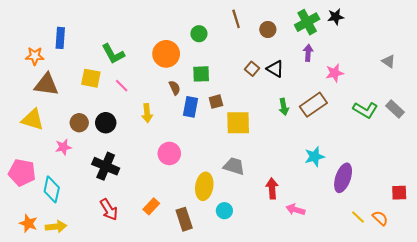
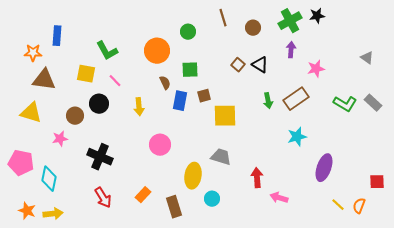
black circle: (106, 123) -> (99, 104), moved
cyan star: (314, 157) -> (297, 137), moved
orange semicircle: (380, 218) -> (359, 206), turned -112

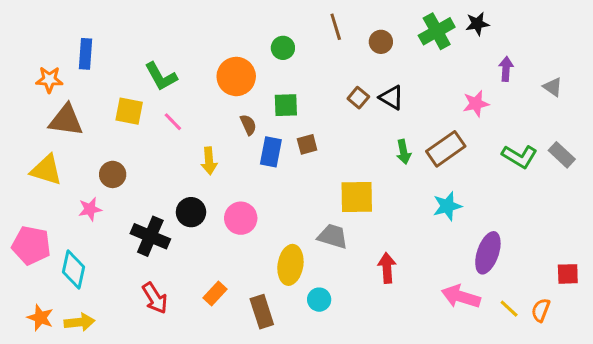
purple arrow: (291, 50) -> (506, 69), moved
black circle: (99, 104) -> (191, 212), moved
yellow square: (225, 116) -> (357, 197), moved
pink arrow: (279, 198) -> (461, 297), moved, size x1.4

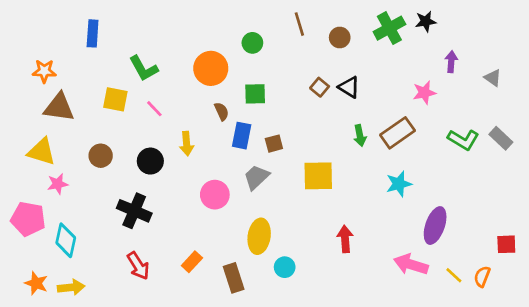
blue rectangle: (85, 54) -> (93, 33), moved
brown square: (307, 144) -> (274, 144), moved
pink star: (90, 209) -> (58, 184), moved
black circle: (191, 212) -> (150, 161), moved
gray trapezoid: (333, 236) -> (256, 177), moved, turned -60

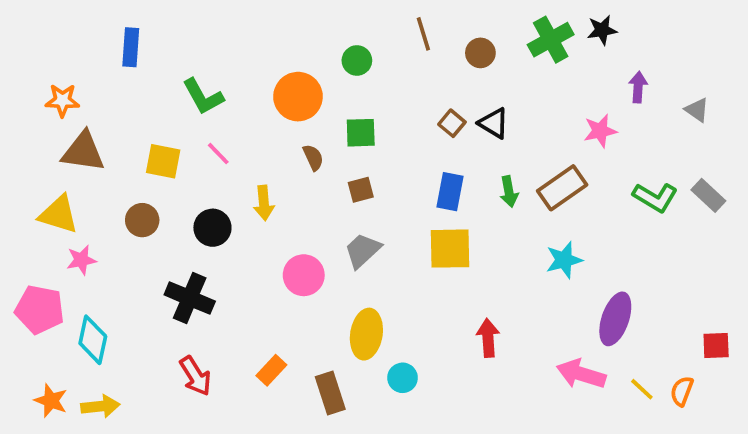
yellow square: (115, 99) -> (163, 161), moved
blue rectangle: (242, 136) -> (450, 192), moved
brown square: (274, 144) -> (361, 190), moved

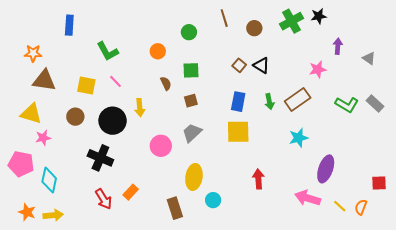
orange circle: (298, 97) -> (158, 51), size x0.6
black circle: (212, 228) -> (113, 121), size x1.4
orange rectangle: (271, 370) -> (131, 192), moved

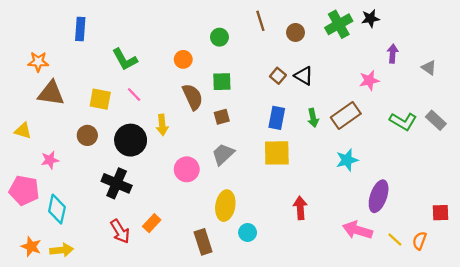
brown semicircle: (166, 83) -> (193, 97), size x1.6
yellow triangle: (31, 114) -> (23, 131), moved, size x0.7

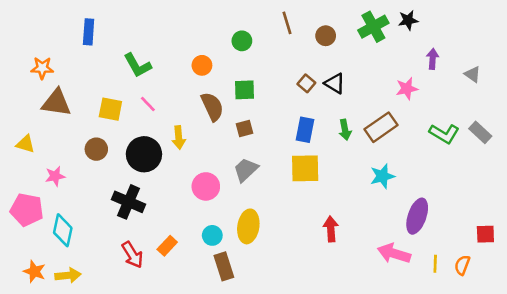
cyan circle: (248, 232) -> (212, 235), moved
yellow line: (395, 240) -> (435, 264), turned 49

